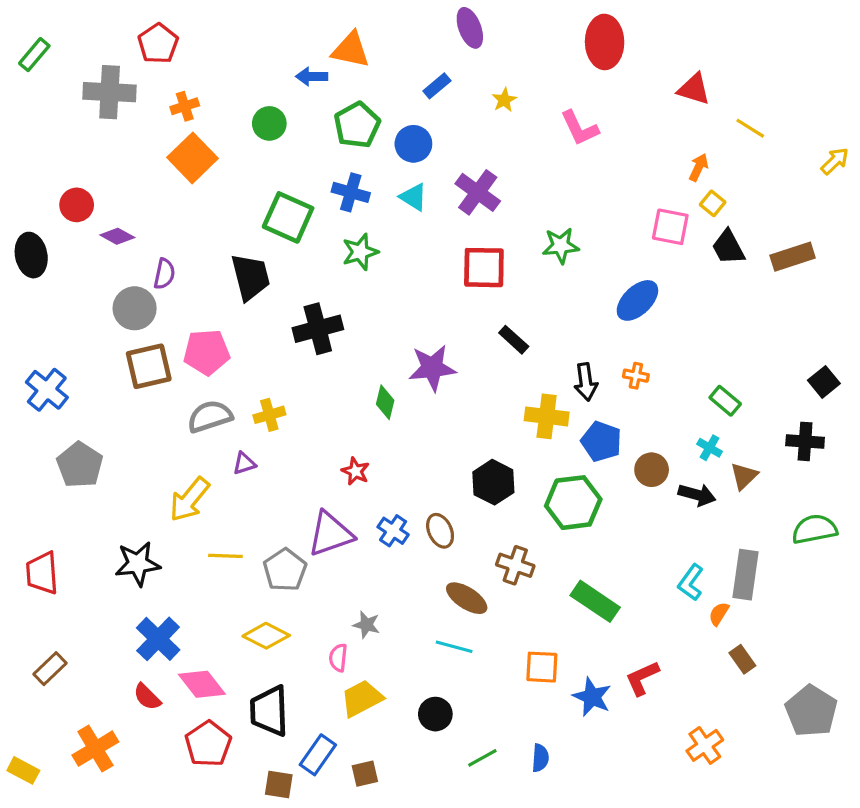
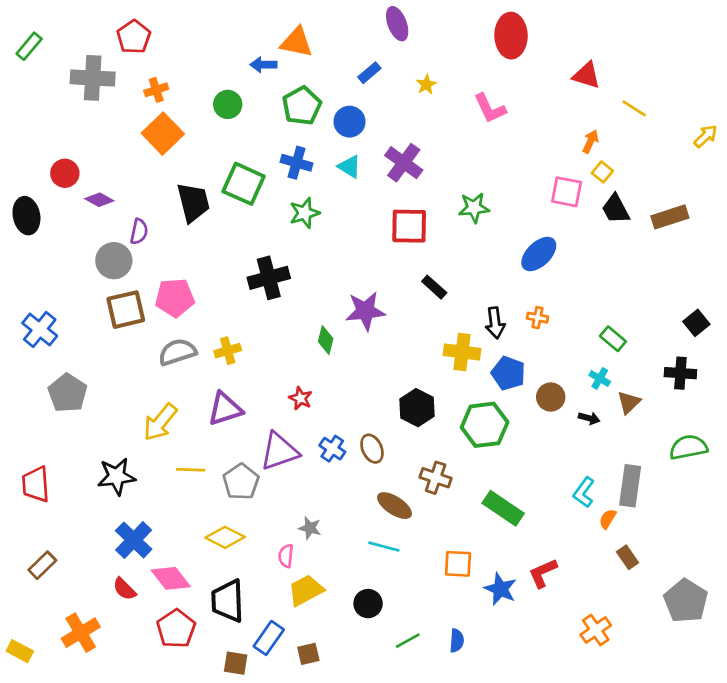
black trapezoid: (250, 277) -> (193, 202), moved
purple triangle: (244, 463) -> (225, 409), moved, size x1.8
black arrow: (697, 495) -> (589, 418), size x0.7

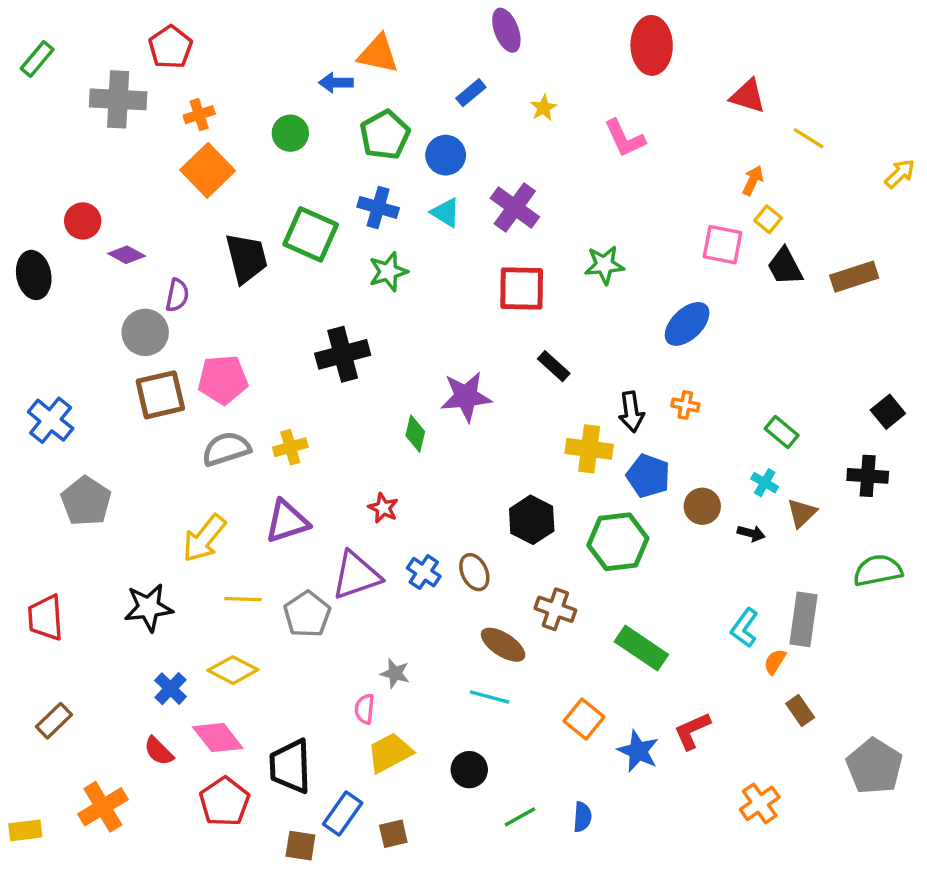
yellow diamond: (225, 537) -> (233, 670), moved
blue cross: (134, 540) -> (170, 689), size x0.7
orange square: (458, 564) -> (584, 719), turned 36
yellow rectangle: (20, 651) -> (25, 830), turned -35

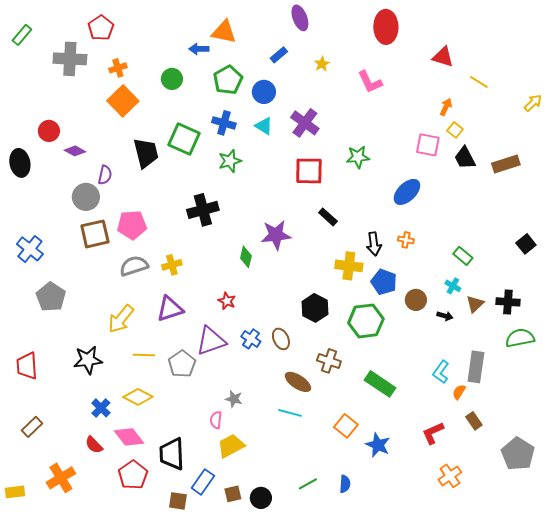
black cross: (868, 476) -> (508, 302), moved
red L-shape: (692, 731) -> (433, 433), moved
black circle: (469, 770) -> (261, 498), moved

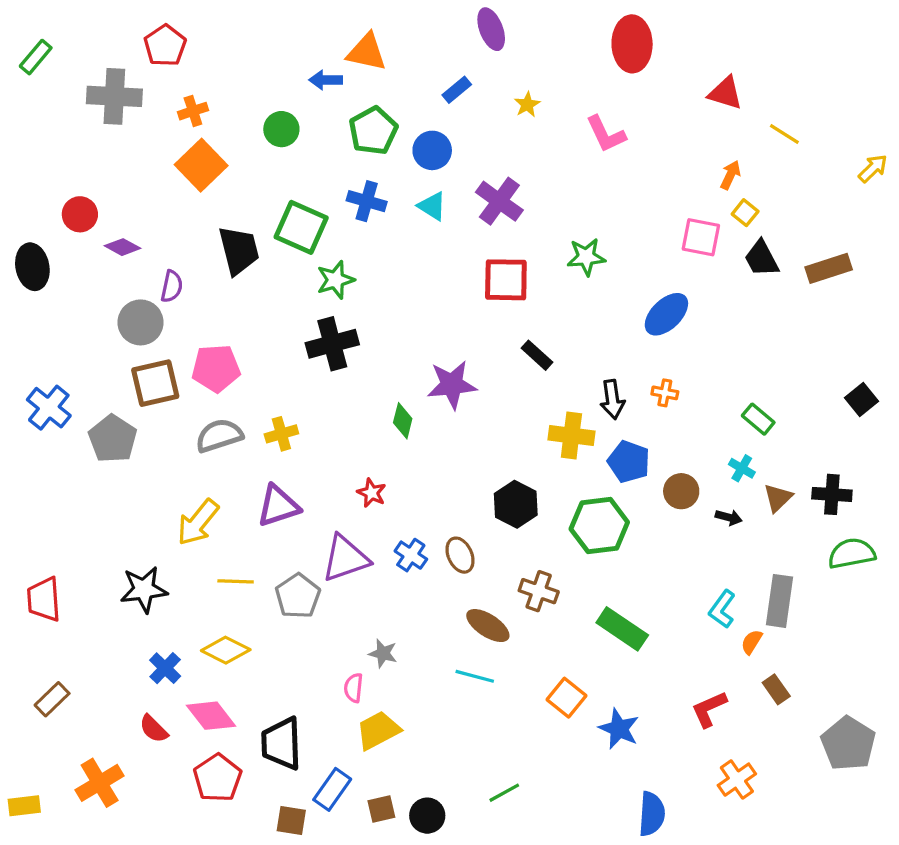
green star: (230, 161) -> (336, 280), moved
gray pentagon: (51, 297) -> (113, 439), moved
blue semicircle: (345, 484) -> (652, 814), moved, size x1.5

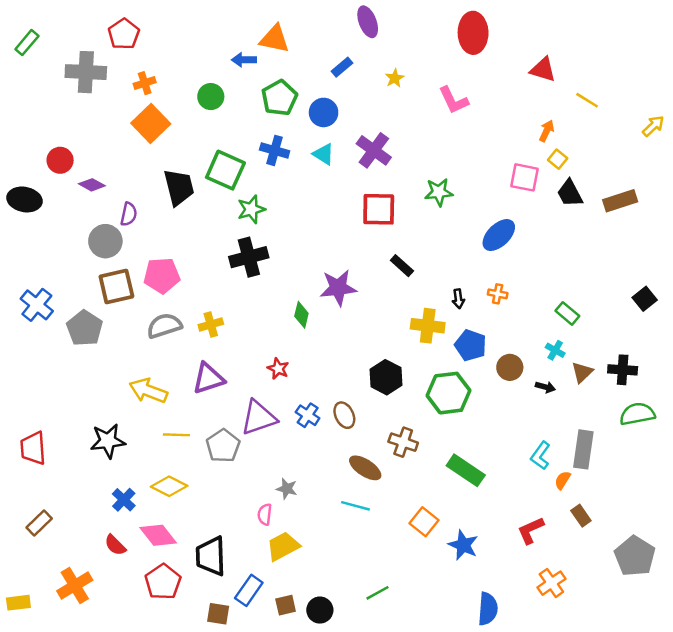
black ellipse: (32, 267) -> (25, 199), turned -68
black arrow: (612, 399) -> (458, 299), size x0.7
yellow arrow: (198, 522) -> (148, 391), turned 72

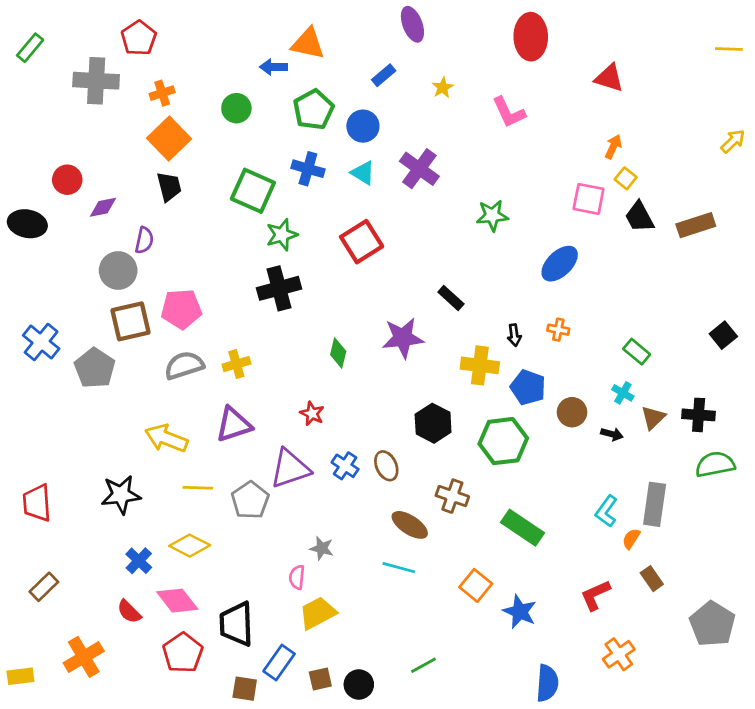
yellow line: (587, 100) -> (729, 49), moved, turned -30
purple diamond: (92, 185) -> (103, 207), turned -40
black trapezoid: (179, 187) -> (169, 187), moved, size x0.7
red square: (379, 209) -> (362, 242), moved, turned -33
purple star: (338, 288) -> (403, 338), moved

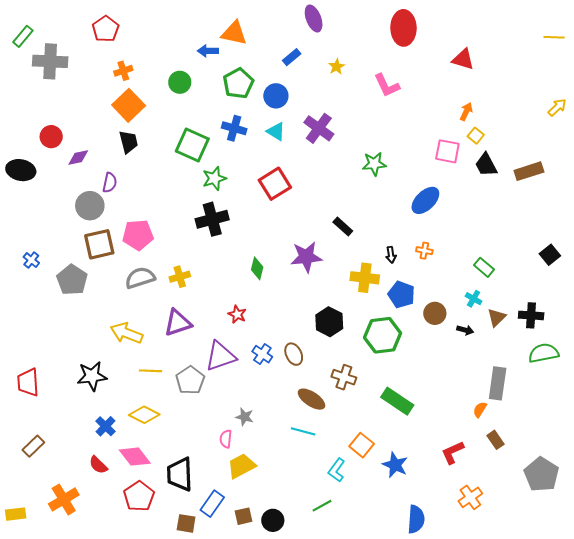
gray cross: (96, 81) -> (50, 61), moved
blue cross: (41, 342) -> (31, 260), size x0.6
cyan L-shape: (606, 511) -> (337, 470), moved

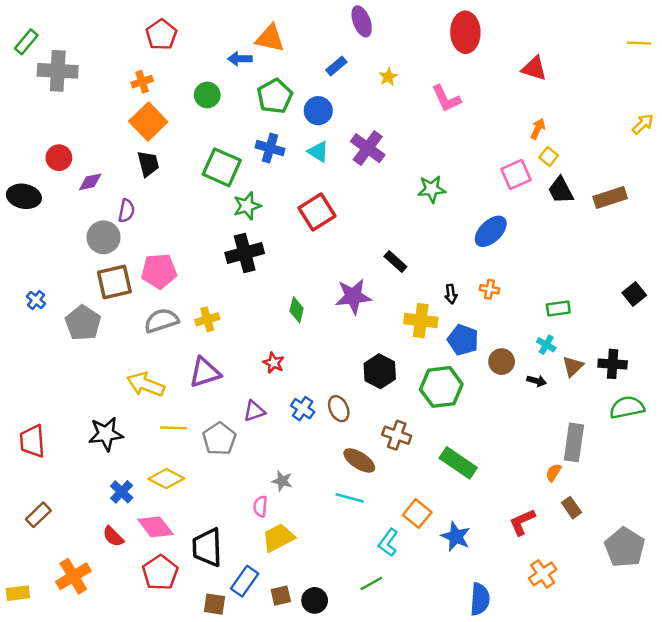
red pentagon: (106, 29) -> (161, 35), moved
pink square: (447, 151) -> (516, 175), turned -35
green rectangle: (484, 267) -> (558, 308), turned -48
purple triangle: (221, 356) -> (254, 411), size x0.6

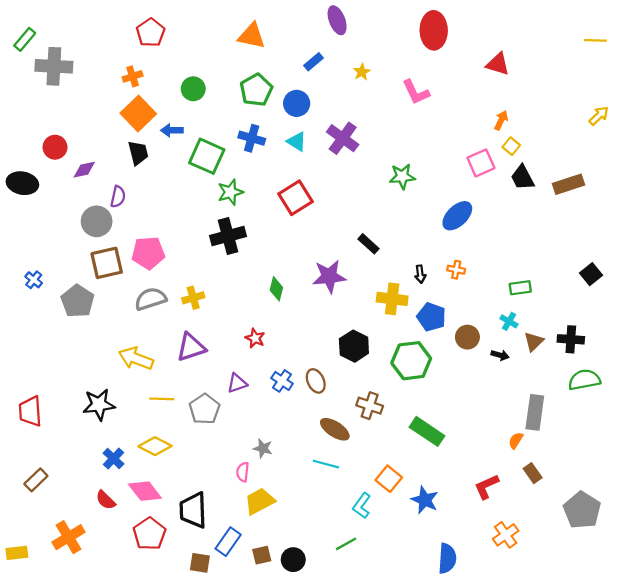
blue arrow: (240, 59) -> (172, 130), moved

